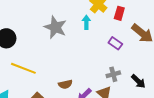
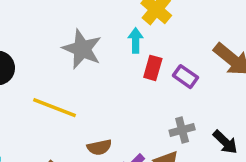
red rectangle: (119, 13) -> (153, 68), moved
yellow line: (23, 68) -> (55, 108), moved

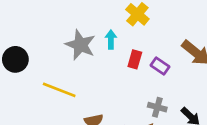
cyan arrow: (136, 40) -> (111, 39), moved
gray cross: (182, 130) -> (157, 107), turned 30

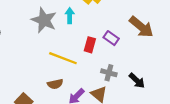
red rectangle: (135, 59) -> (90, 45), moved
yellow line: (59, 90) -> (63, 58), moved

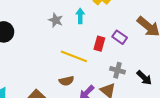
gray star: (44, 20) -> (56, 20), size x0.6

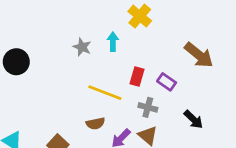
purple rectangle: (120, 37) -> (167, 82), moved
gray cross: (118, 70) -> (148, 107), moved

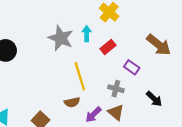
gray star: (82, 47) -> (61, 38), size x1.6
red rectangle: (137, 76) -> (108, 47), moved, turned 35
yellow line: (105, 93) -> (80, 76), turned 52

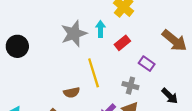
gray star: (61, 38) -> (74, 34), turned 30
brown semicircle: (72, 102) -> (72, 92), moved

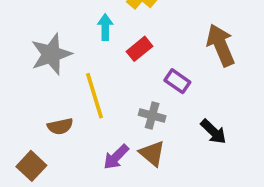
gray star: (74, 34) -> (51, 54), moved
brown arrow: (174, 41) -> (221, 45), turned -152

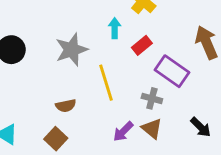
purple rectangle: (177, 81) -> (172, 71), size x1.6
brown semicircle: (60, 126) -> (66, 106), moved
black arrow: (213, 132) -> (201, 127), moved

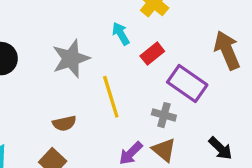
cyan arrow: (115, 28) -> (121, 34), turned -30

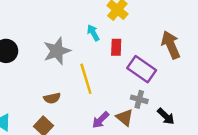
red rectangle: (152, 54) -> (116, 47), turned -49
gray cross: (164, 115) -> (139, 99), moved

